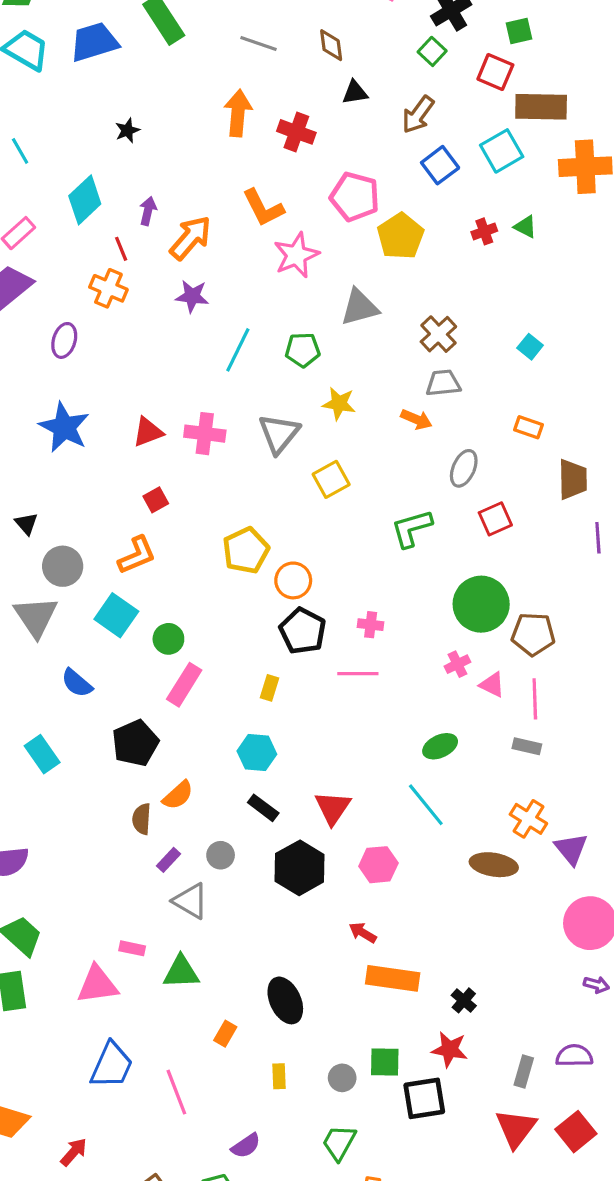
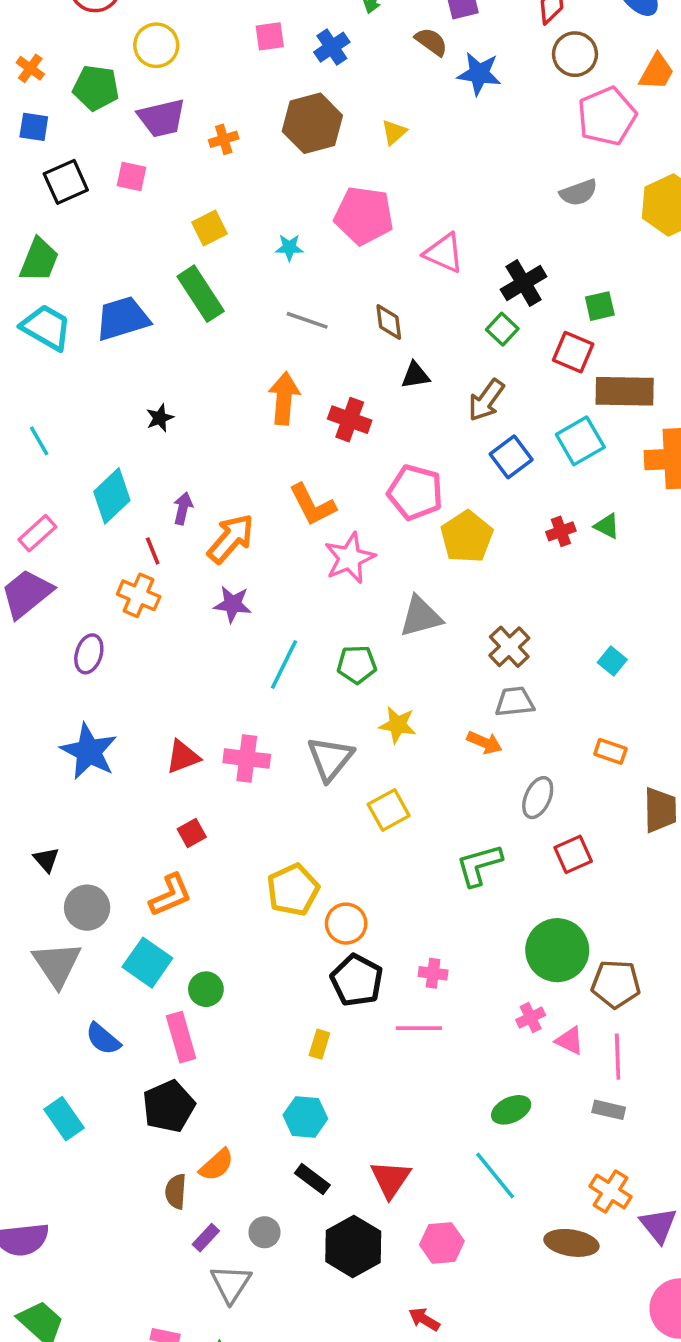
pink rectangle: (184, 685) -> (181, 1037), moved, turned -48
gray triangle: (191, 901) -> (231, 1284), turned 33

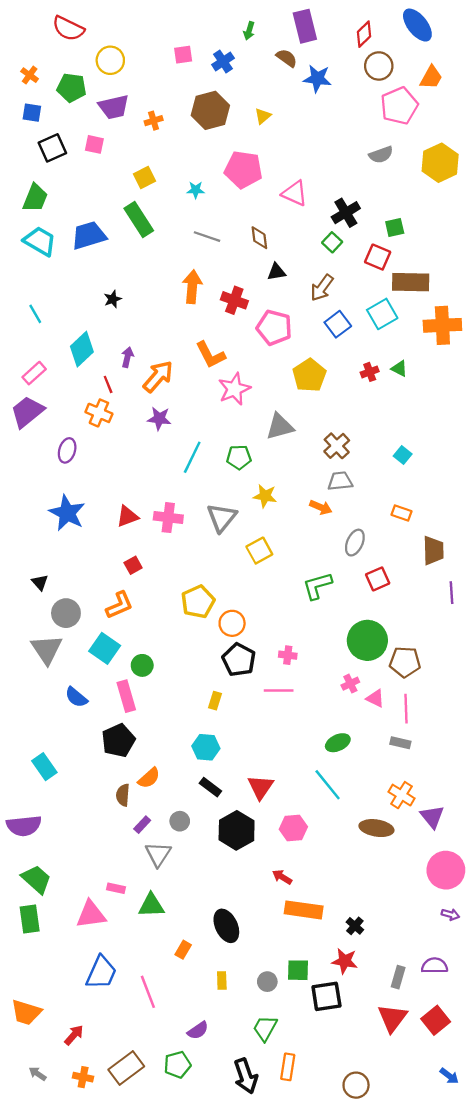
pink pentagon: (415, 492) -> (274, 328), moved
cyan rectangle: (64, 1119) -> (44, 767), moved

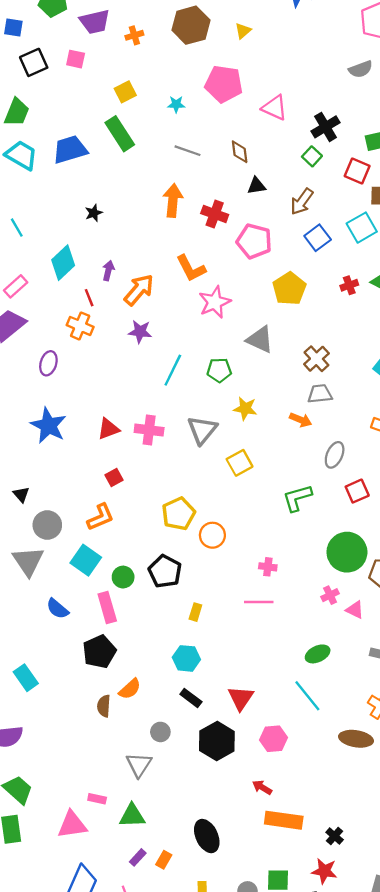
gray triangle: (280, 427) -> (260, 340), turned 40
black pentagon: (239, 660) -> (165, 571), moved
purple rectangle: (142, 825) -> (138, 857), moved

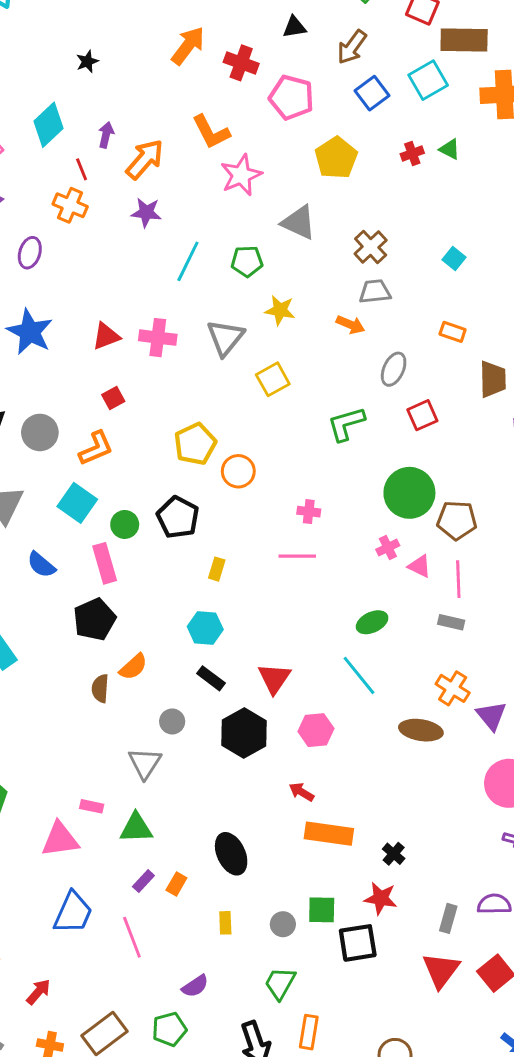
orange arrow: (173, 200) -> (188, 46), turned 32
gray circle: (47, 525) -> (40, 432), moved

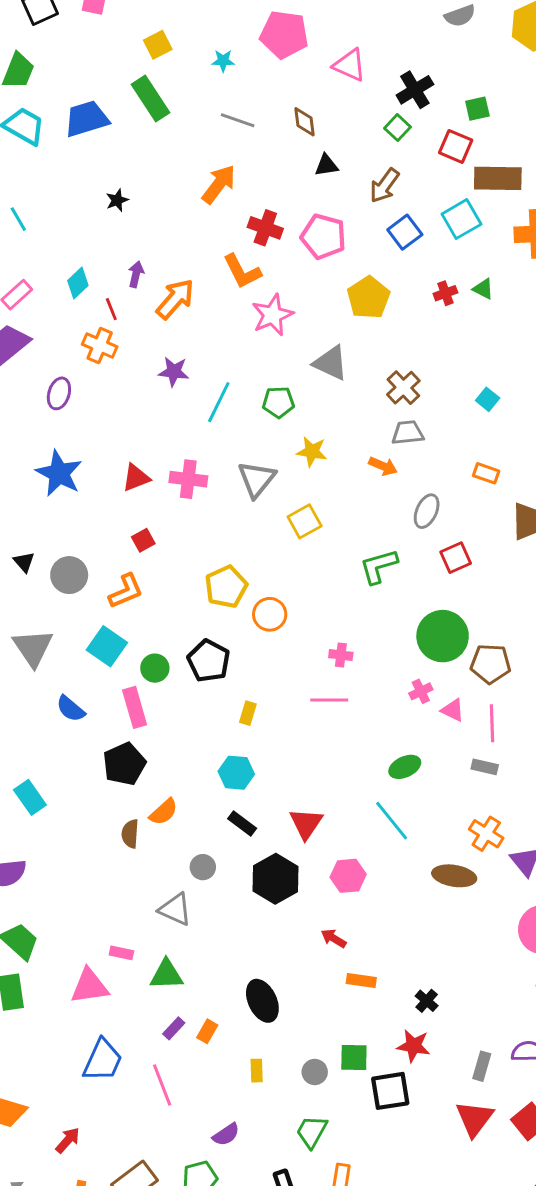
red cross: (241, 63) -> (265, 228), moved
cyan diamond: (48, 125) -> (78, 283), moved, size x0.7
purple star: (146, 212) -> (174, 372), moved
gray triangle: (145, 763) -> (175, 909), turned -39
orange rectangle: (329, 834) -> (361, 980), size x0.6

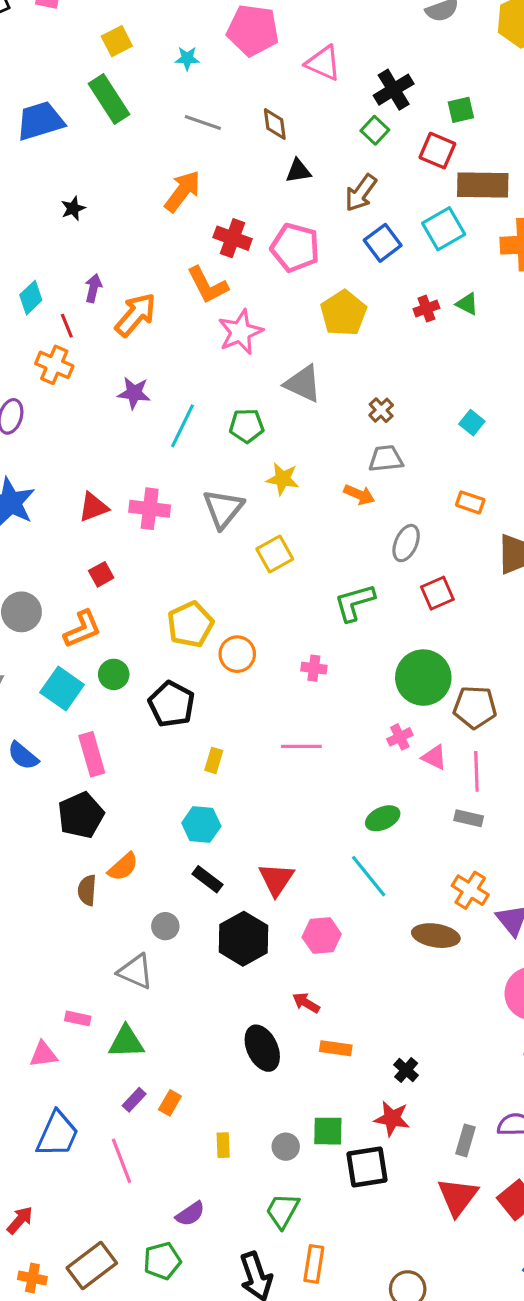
brown cross: (403, 388) -> (381, 410), size x0.7
pink cross: (341, 655) -> (314, 668), moved
green circle: (155, 668) -> (114, 674), moved
pink triangle: (89, 986) -> (43, 1054), size x0.7
black ellipse: (262, 1001) -> (262, 1048), moved

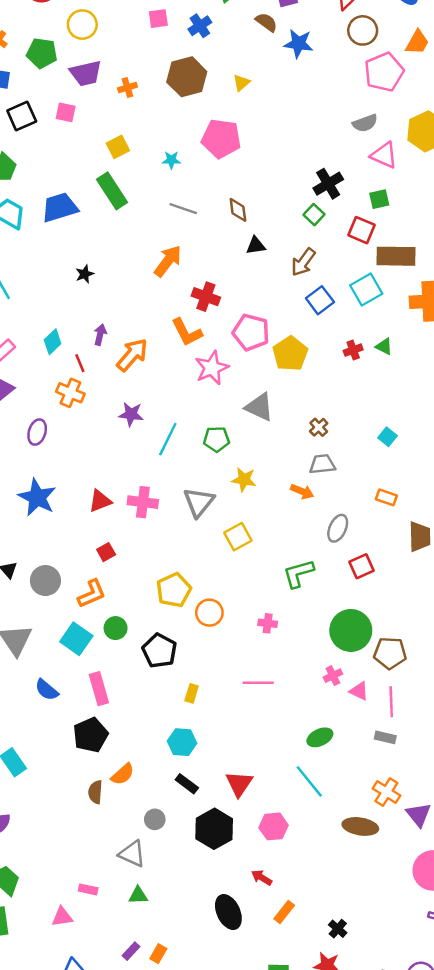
pink triangle: (323, 63) -> (384, 155), moved
pink pentagon: (295, 248) -> (251, 332), moved
green triangle: (126, 1042) -> (138, 895), moved, size x0.7
orange rectangle: (336, 1048) -> (284, 912), turned -60

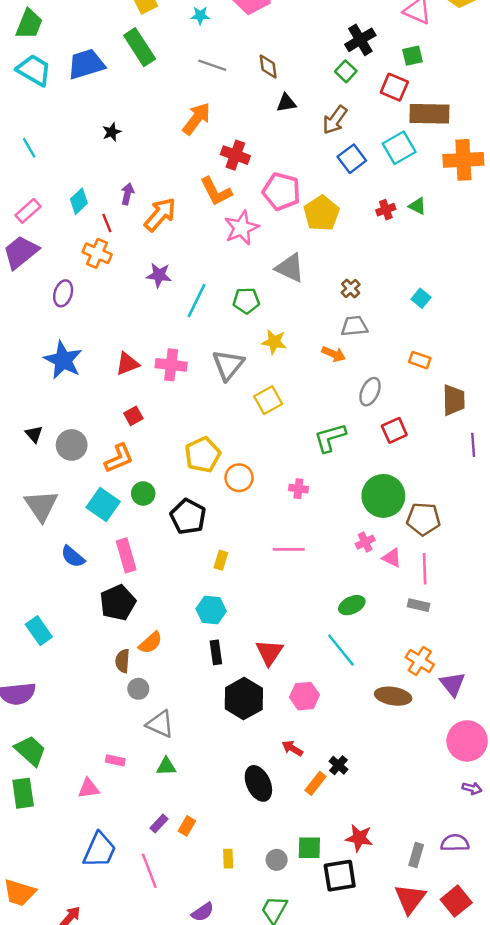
black rectangle: (187, 784) -> (216, 652), turned 45
gray circle: (155, 819) -> (138, 689), moved
black cross: (338, 929) -> (338, 765), moved

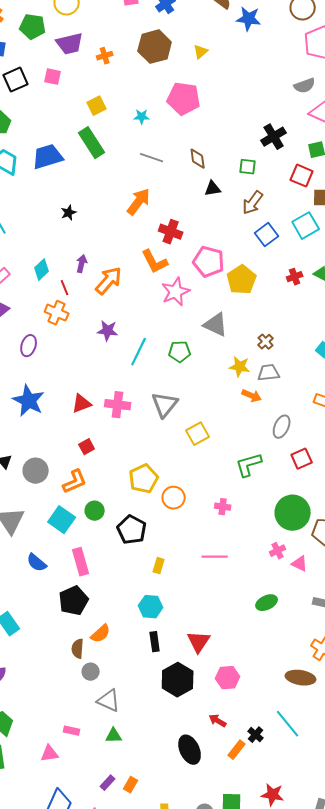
green square: (346, 71) -> (248, 167), moved, turned -36
yellow star: (274, 342) -> (240, 367), moved
cyan line: (341, 650) -> (288, 724), moved

